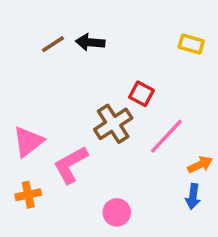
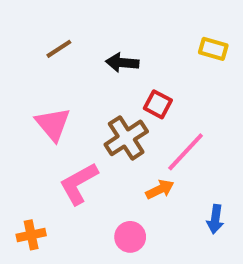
black arrow: (90, 42) -> (122, 63), moved
pink triangle: (28, 142) -> (53, 124), moved, turned -32
orange arrow: (200, 165) -> (160, 189), moved
orange cross: (28, 195) -> (31, 235), moved

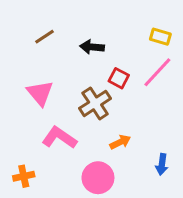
pink line: (186, 152) -> (157, 72), moved
pink L-shape: (79, 183) -> (59, 138), turned 64
pink circle: (130, 237) -> (98, 178), size x1.4

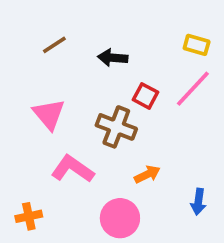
brown cross: (95, 103) -> (116, 127), turned -36

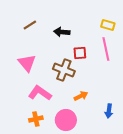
pink line: (193, 89) -> (106, 49), turned -55
red square: (145, 96) -> (80, 53), turned -32
orange cross: (29, 216) -> (36, 119), moved

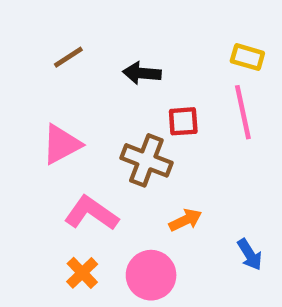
pink triangle: (27, 63) -> (62, 144), turned 42
blue arrow: (109, 111) -> (250, 255), turned -40
orange cross: (36, 119) -> (82, 273), turned -32

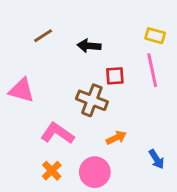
pink triangle: (62, 144) -> (22, 90), moved, turned 44

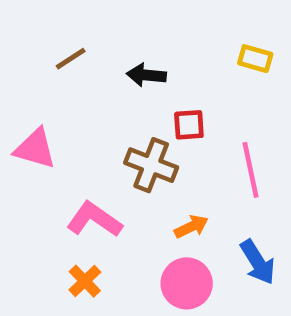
pink line: (152, 70) -> (251, 170), moved
blue arrow: (157, 159) -> (258, 262), size x1.4
pink circle: (95, 172) -> (187, 283), moved

